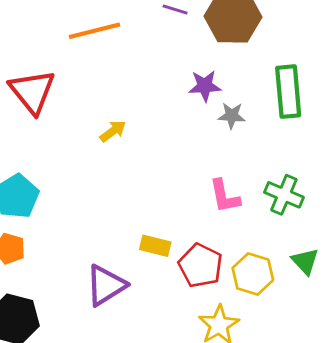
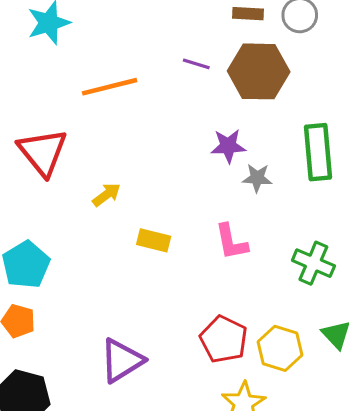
yellow arrow: (113, 131) -> (107, 195), moved
pink L-shape: (225, 196) -> (231, 242), moved
yellow rectangle: (155, 246) -> (154, 240), moved

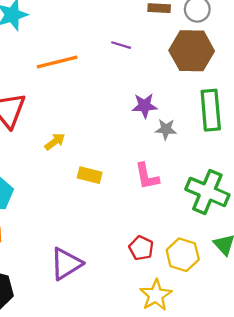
brown hexagon: (259, 71) -> (192, 51), moved
green cross: (313, 263) -> (207, 192), size x1.4
red pentagon: (224, 339) -> (141, 248), size x0.7

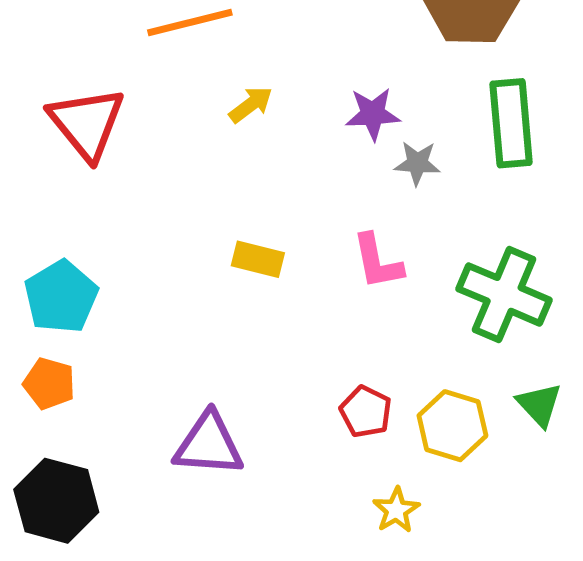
yellow arrow: (55, 142) -> (251, 105), moved
purple triangle: (66, 264) -> (209, 444), turned 36
yellow star: (156, 295) -> (396, 510), size x0.7

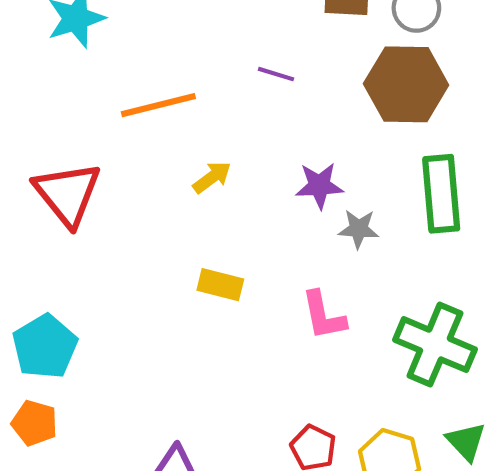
yellow rectangle: (258, 259) -> (220, 285), moved

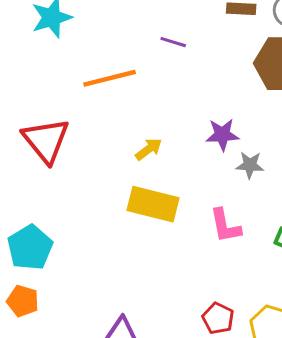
purple line: (276, 74) -> (173, 42), moved
yellow arrow: (212, 177) -> (149, 149), moved
yellow rectangle: (220, 285) -> (153, 204), size x1.6

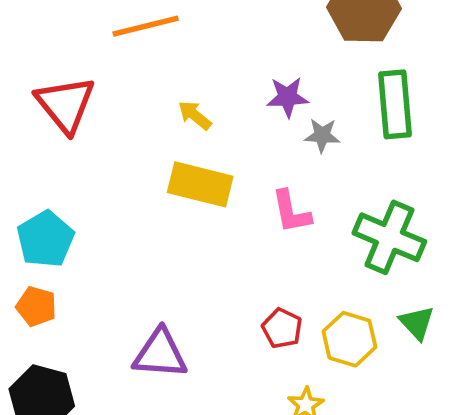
yellow arrow: (149, 149) -> (195, 115), turned -104

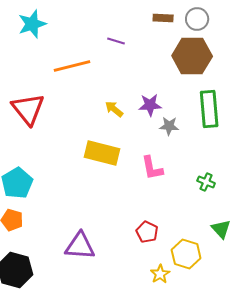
yellow arrow: (195, 115) -> (114, 109), moved
green cross: (389, 237) -> (206, 182), size x0.5
yellow hexagon: (349, 339) -> (186, 254), moved

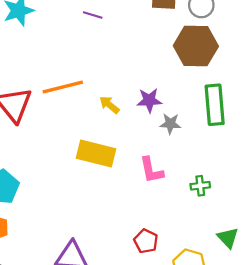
purple line: (116, 41) -> (93, 15), moved
orange line: (72, 66) -> (63, 87), moved
green cross: (206, 182) -> (200, 186), moved, turned -30

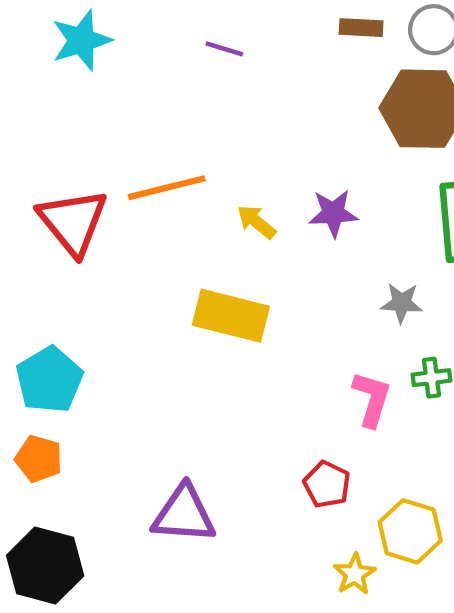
gray star: (170, 124) -> (402, 303), moved
pink L-shape: (151, 170) -> (372, 399), moved, turned -152

